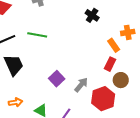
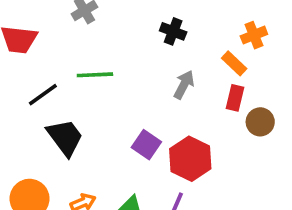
black cross: (92, 15) -> (173, 31), moved
gray arrow: (81, 85) -> (184, 85), moved
red hexagon: (103, 99) -> (190, 159), moved

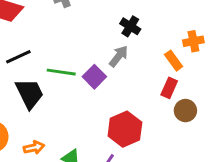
green line: (95, 75) -> (61, 72), moved
gray arrow: (184, 85) -> (119, 56), moved
purple square: (146, 145) -> (94, 77), moved

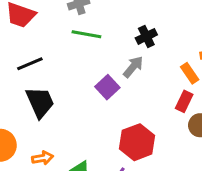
black cross: (130, 26) -> (146, 36), turned 30
green line: (61, 72) -> (86, 34), moved

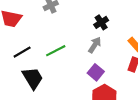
green line: (86, 34) -> (56, 51), moved, turned -30
purple square: (107, 87) -> (96, 72), moved

